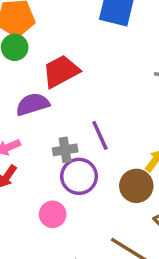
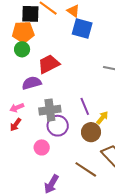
purple line: (100, 135) -> (85, 106), moved
gray cross: (65, 150) -> (50, 110), size x1.5

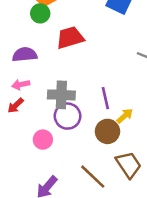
purple semicircle: (32, 83) -> (25, 55), moved

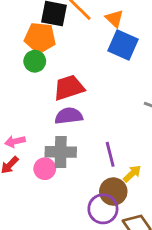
purple semicircle: (25, 55) -> (69, 116), moved
purple circle: (68, 116) -> (103, 209), moved
pink circle: (43, 140) -> (45, 169), moved

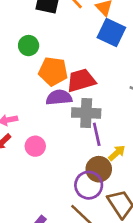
orange pentagon: (40, 38) -> (53, 71), moved
red trapezoid: (69, 88) -> (81, 80), moved
gray cross: (61, 152) -> (86, 113), moved

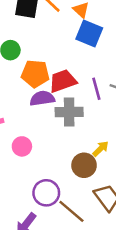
purple line: (97, 134) -> (96, 89), moved
purple circle: (89, 185) -> (46, 193), moved

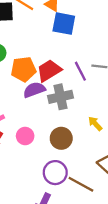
yellow arrow: (101, 149) -> (95, 124), turned -77
brown circle: (84, 165) -> (61, 138), moved

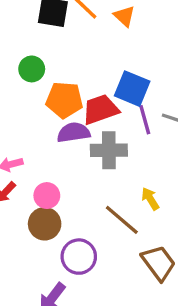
blue square: (64, 24) -> (132, 89), moved
brown circle: (61, 138) -> (45, 224), moved
brown line: (81, 184) -> (122, 220), moved

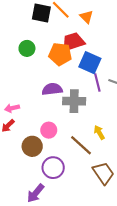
orange pentagon: (64, 100) -> (60, 54), moved
red trapezoid: (100, 109) -> (73, 42), moved
pink circle: (47, 196) -> (49, 130), moved

